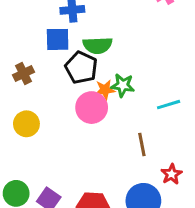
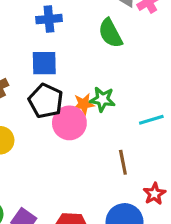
blue square: (58, 39) -> (44, 63), moved
green semicircle: (98, 45) -> (110, 33), moved, turned 64
black pentagon: (81, 68) -> (46, 101), moved

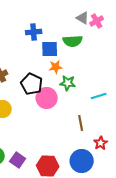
green semicircle: (110, 33) -> (73, 41), turned -66
blue square: (44, 63) -> (50, 49), moved
orange star: (84, 104) -> (56, 67), moved

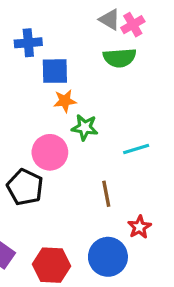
green semicircle: (73, 41) -> (120, 58), moved
black pentagon: (32, 84) -> (25, 187), moved

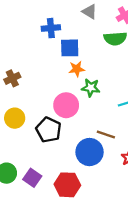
gray triangle: (110, 20) -> (90, 12), moved
brown line: (106, 194) -> (106, 134), turned -60
blue circle: (108, 257) -> (90, 152), moved

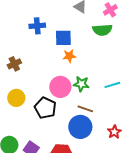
blue cross: (51, 28) -> (37, 26), moved
green star: (91, 88) -> (81, 84), moved
brown line: (106, 134) -> (85, 109), moved

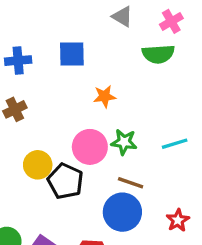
blue cross: (37, 26) -> (18, 61), moved
blue square: (63, 38) -> (72, 54), moved
yellow circle: (16, 98) -> (38, 165), moved

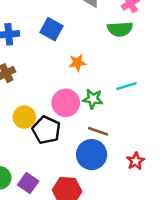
blue square: (72, 54) -> (51, 29), turned 30
cyan line: (175, 144) -> (126, 86), moved

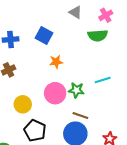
orange star: (77, 63) -> (56, 62), moved
black pentagon: (46, 130) -> (35, 131), moved

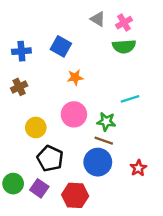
pink cross: (106, 15) -> (124, 23), moved
green star: (76, 90) -> (106, 122), moved

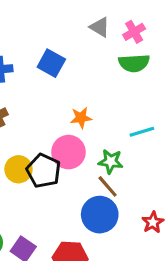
orange star: (75, 77) -> (81, 118), moved
brown line: (104, 141) -> (108, 186), turned 30
black pentagon: (50, 159) -> (43, 171), moved

